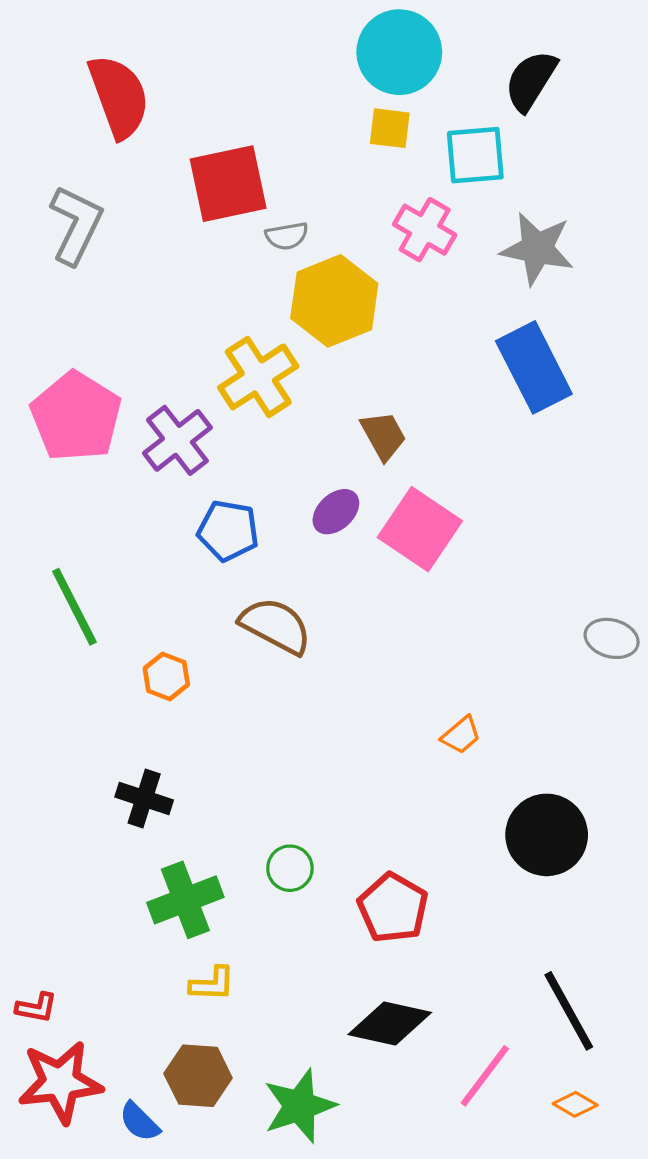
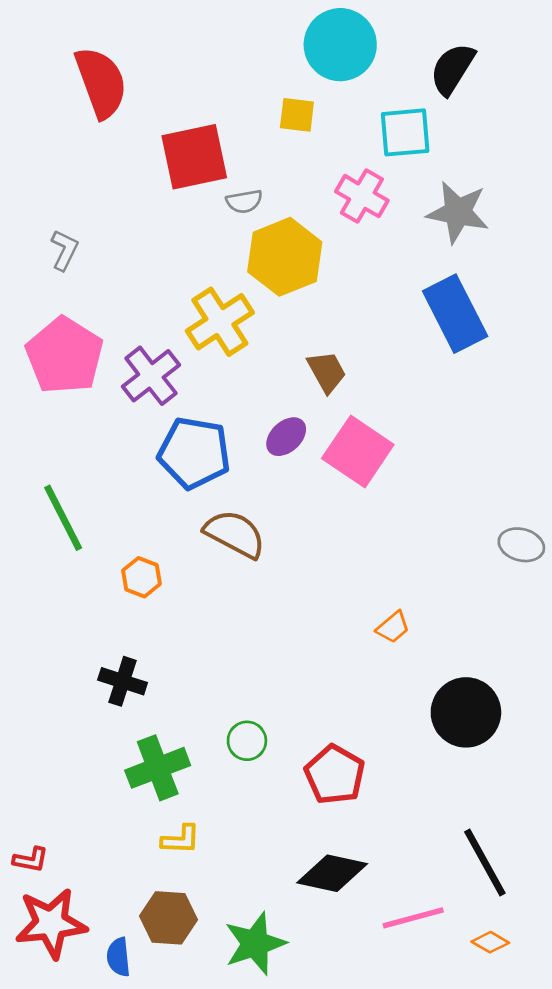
yellow square: (390, 128) -> (297, 115), moved
gray L-shape: (76, 225) -> (64, 250), moved, size x0.6
blue pentagon: (228, 531) -> (194, 453), size x1.4
pink line: (485, 1076) -> (413, 918), turned 38
blue semicircle: (139, 1122) -> (119, 957), turned 39

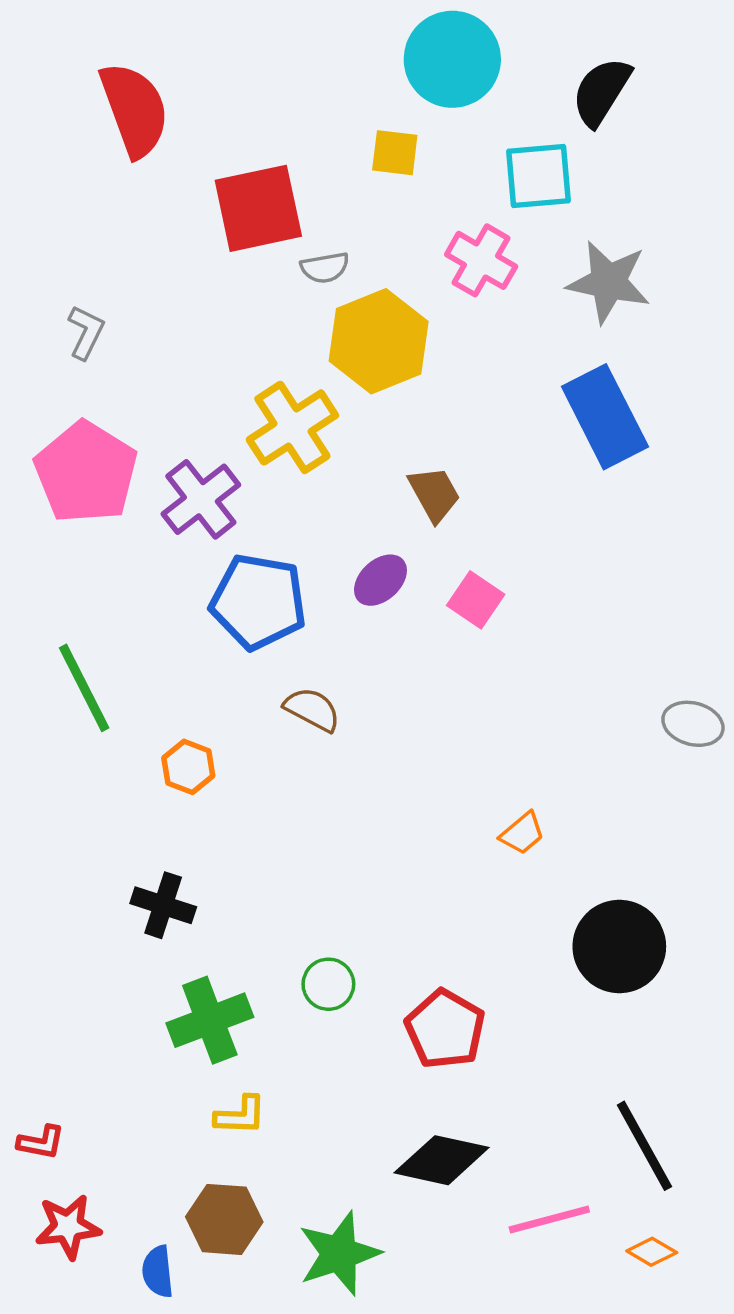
pink square: (358, 451) -> (476, 600), size x0.6
brown semicircle: (235, 534) -> (312, 709), size x0.7
red star: (51, 923) -> (68, 1227), size x0.7

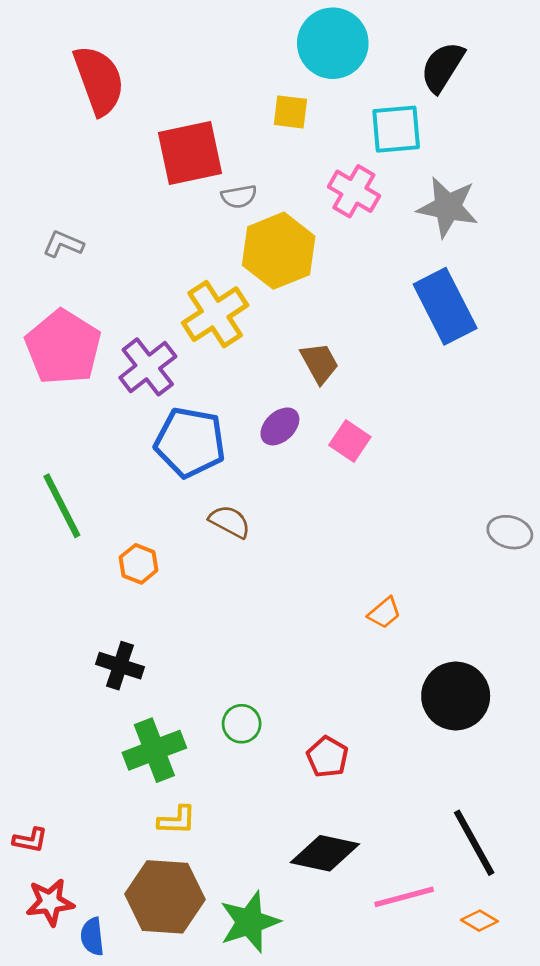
gray L-shape: (86, 332) -> (63, 244), turned -93
red pentagon: (445, 1029) -> (327, 757), size x0.7
brown hexagon: (224, 1219) -> (165, 897), size x1.4
blue semicircle: (158, 1272) -> (92, 936), moved

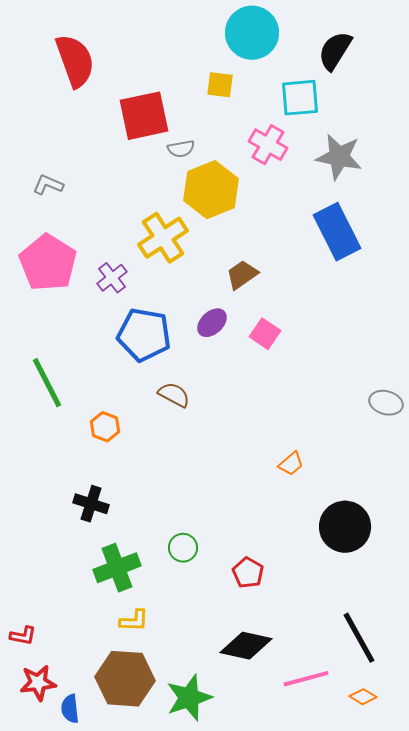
brown trapezoid: (320, 363) -> (242, 275), turned -96
purple cross: (148, 367) -> (112, 278), size x0.7

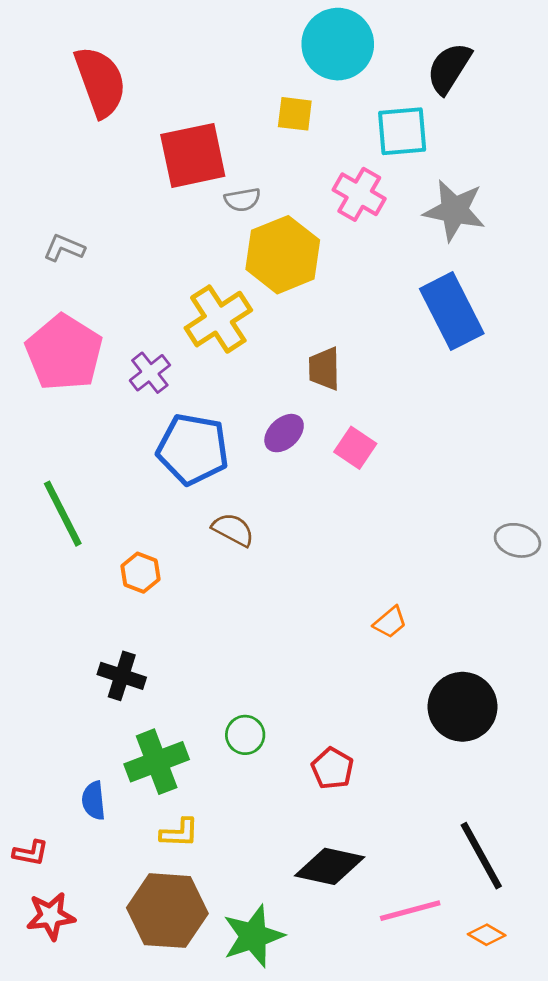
brown trapezoid: (242, 275) -> (324, 369), turned -56
blue semicircle: (70, 709) -> (94, 801), moved

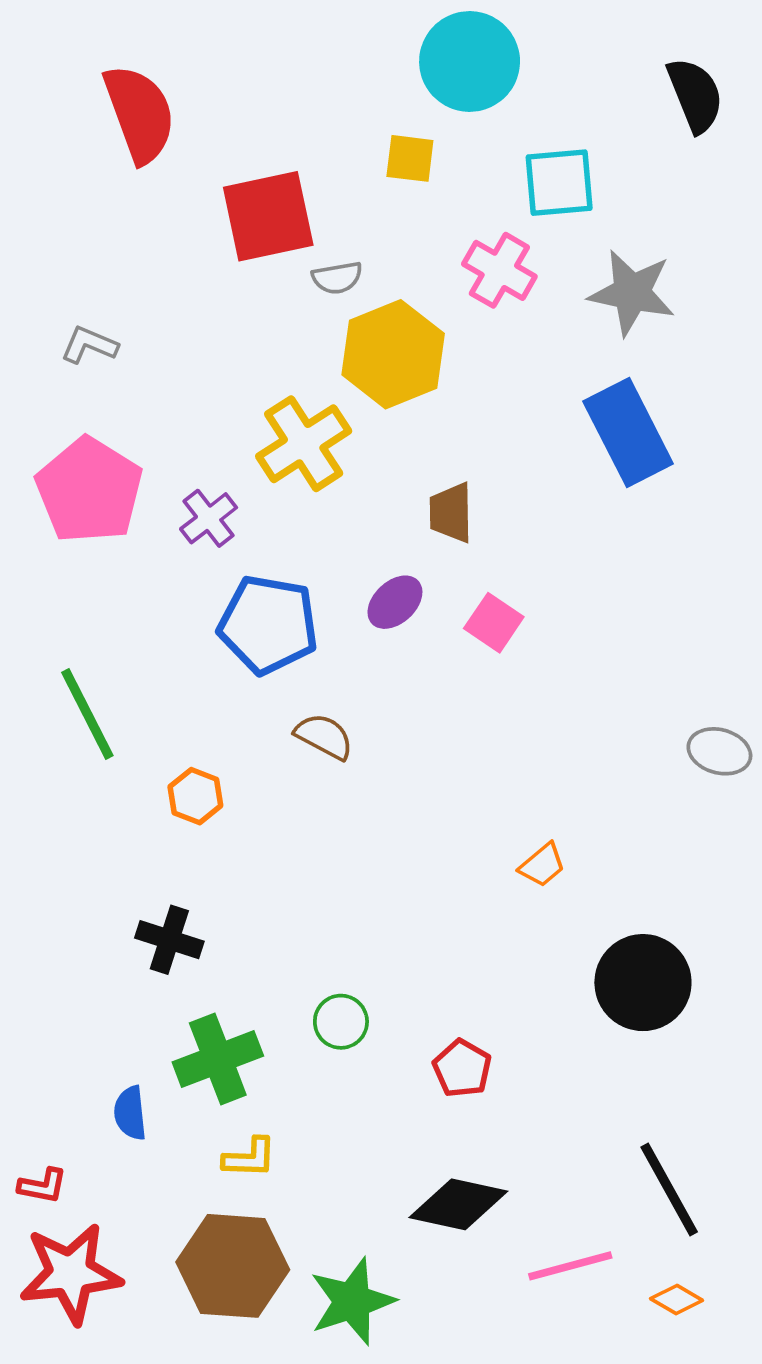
black semicircle: (449, 68) -> (695, 95), moved, turned 126
red star: (51, 916) -> (71, 1273), size x1.5

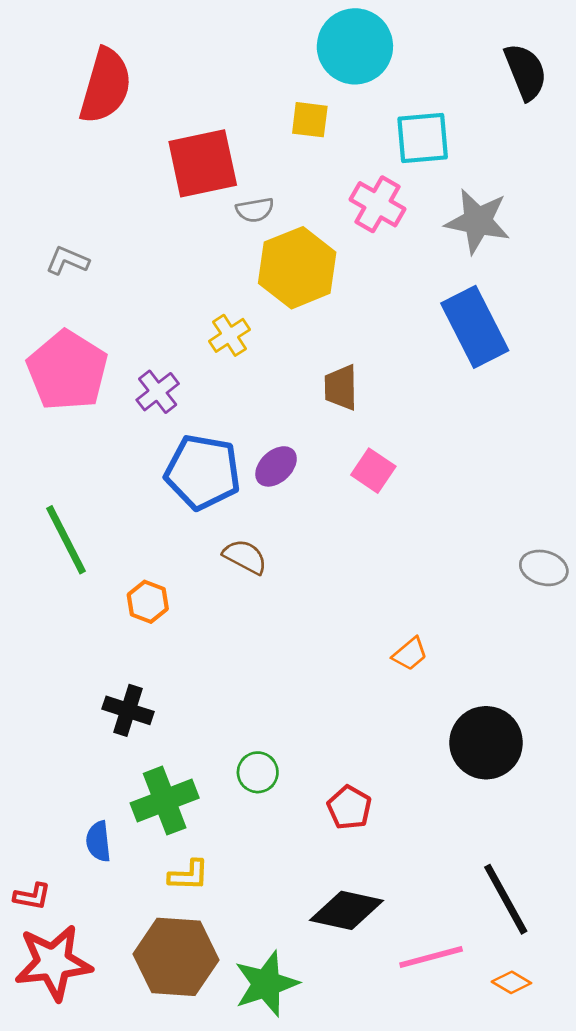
red semicircle: (140, 114) -> (105, 86), turned 36
yellow cross: (304, 444) -> (230, 335), size x0.6
purple ellipse: (395, 602) -> (276, 466), moved

